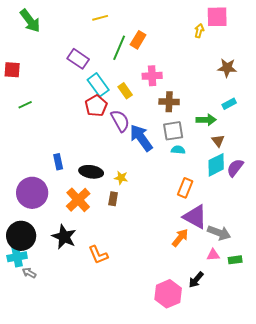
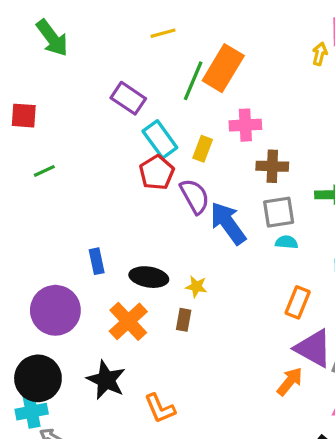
orange rectangle: (138, 40) -> (223, 68), size x1.6
yellow rectangle: (125, 91) -> (203, 149), turned 56

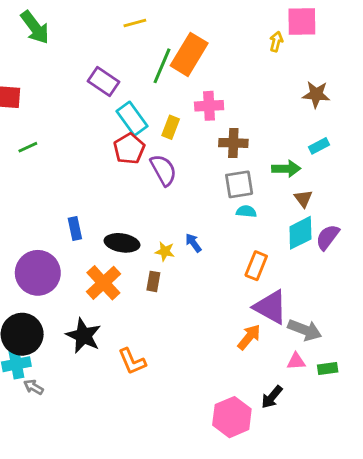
blue arrow: (228, 223) -> (193, 243), moved, size x0.5

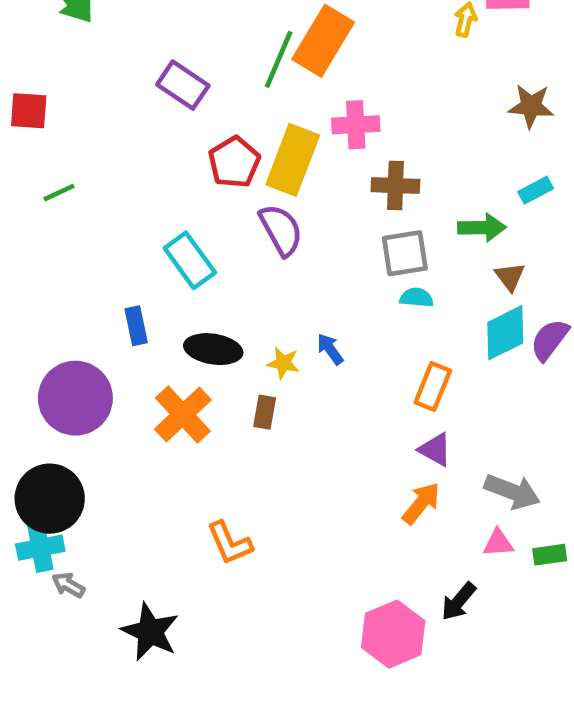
cyan rectangle: (132, 119) -> (190, 260), moved
yellow rectangle: (171, 127) -> (293, 160), size x1.8
red pentagon: (129, 149) -> (234, 162), moved
purple triangle: (270, 307) -> (435, 450), moved, size x0.6
black star: (83, 336) -> (150, 632), moved

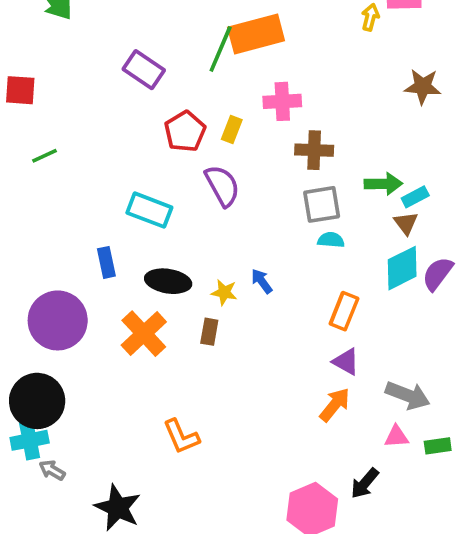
orange rectangle: (323, 41) -> (256, 34), turned 44
yellow rectangle: (293, 160) -> (232, 130), size x0.5
cyan rectangle: (536, 190) -> (415, 197), moved
cyan rectangle: (190, 260) -> (149, 210), turned -33

